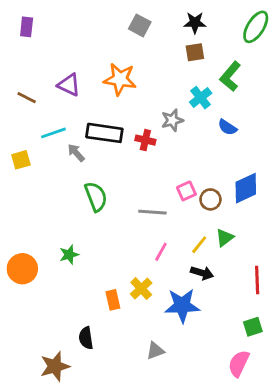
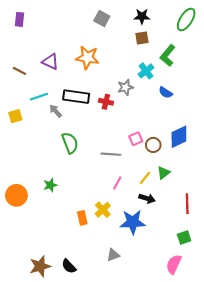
black semicircle: (86, 338) -> (69, 266), moved, turned -35

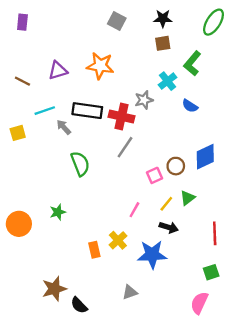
purple triangle: (50, 62) -> (58, 70), turned -42
red cross: (106, 102) -> (121, 116), size x1.5
pink square: (136, 139) -> (155, 175), moved
gray line: (111, 154) -> (125, 147), moved, turned -60
brown star: (40, 266) -> (54, 289), moved

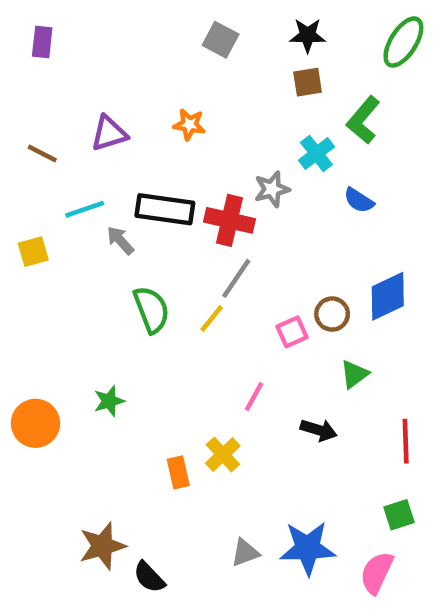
orange star: (100, 66) -> (189, 125), size x0.6
yellow line: (166, 204) -> (212, 318), moved
blue star: (152, 254) -> (308, 548), moved

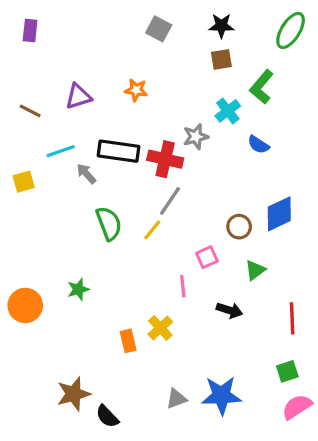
pink square: (292, 332) -> (207, 257), moved
pink line: (254, 397) -> (183, 286), turned -35
pink semicircle: (377, 573) -> (297, 407), moved, turned 32

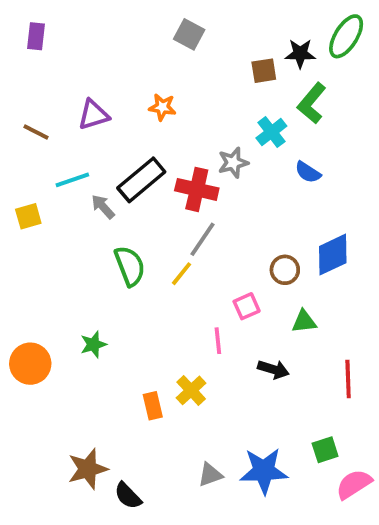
black star: (221, 26) -> (300, 54), moved
black rectangle: (118, 151) -> (141, 180), turned -48
green triangle: (255, 270) -> (304, 322), turned 30
green square: (287, 371) -> (325, 450), moved

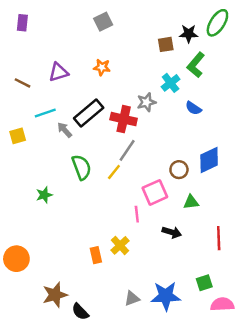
gray square: (189, 34) -> (103, 22), moved, turned 36
pink square: (247, 306) -> (155, 192), size x1.5
green star: (93, 344) -> (44, 195), moved
orange circle: (30, 364) -> (16, 259), moved
pink semicircle: (354, 484) -> (222, 304), turned 30

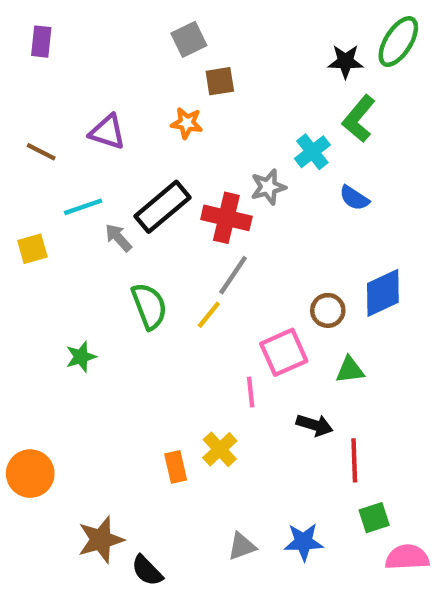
brown square: (166, 44) -> (220, 81), moved
purple triangle: (59, 72) -> (107, 132), turned 35
red line: (219, 238) -> (354, 460), moved
blue star: (166, 296) -> (304, 542), size x0.7

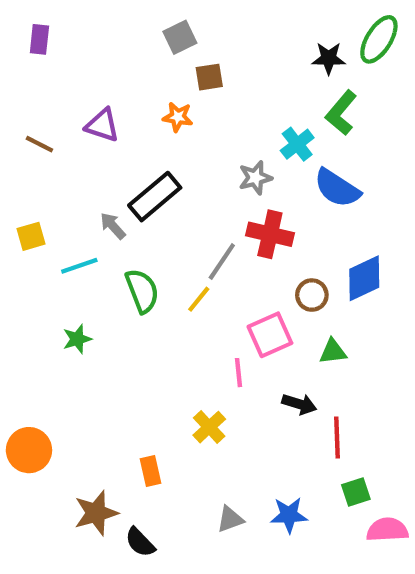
blue semicircle: (354, 198) -> (337, 188), size x1.6
cyan line: (83, 207) -> (79, 266), moved
red cross: (226, 218) -> (270, 234), moved
orange rectangle: (176, 467) -> (151, 471), moved

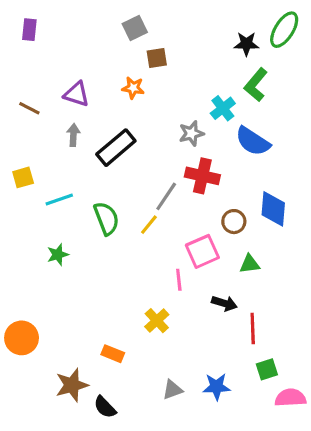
gray arrow: (113, 226) -> (73, 135), moved, turned 45
blue diamond: (364, 278) -> (273, 209), turned -60
orange rectangle: (151, 471) -> (113, 354), turned -55

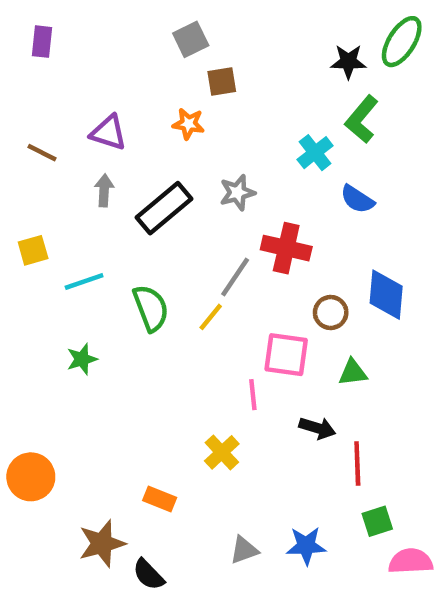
gray star: (191, 133) -> (237, 193), moved
blue semicircle: (253, 141) -> (357, 199), size x0.7
pink square: (202, 251) -> (286, 355), turned 32

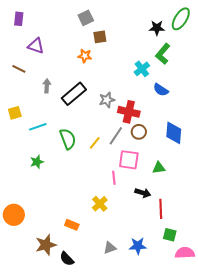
purple triangle: (109, 133) -> (36, 46), moved
gray star: (237, 193) -> (107, 100), moved
gray line: (235, 277) -> (116, 136), moved
brown circle: (331, 313) -> (139, 132), moved
green square: (377, 521) -> (170, 235), turned 32

